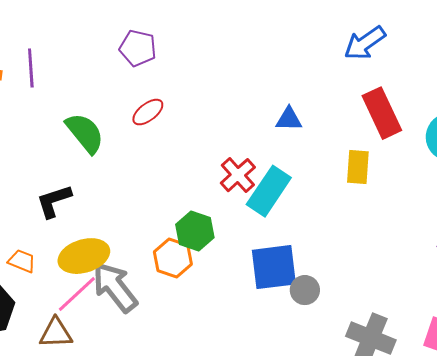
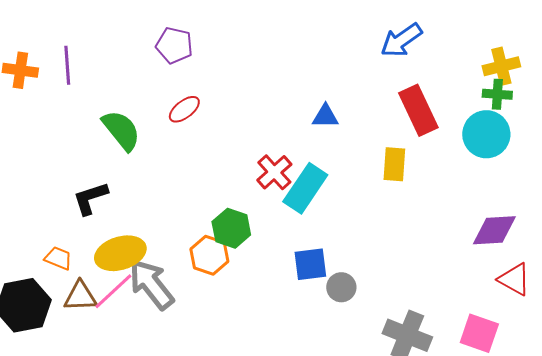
blue square: (274, 267) -> (310, 264), size x0.7
brown triangle: (56, 333) -> (80, 296), moved

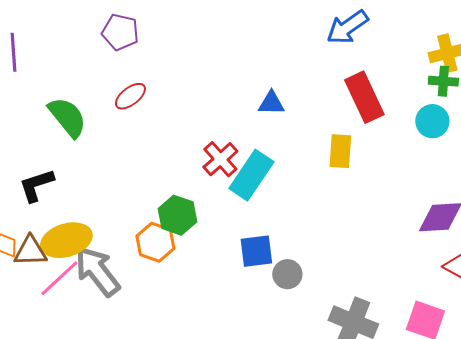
cyan circle: (486, 134) -> (432, 121), size x0.7
brown triangle: (80, 296) -> (30, 251), moved

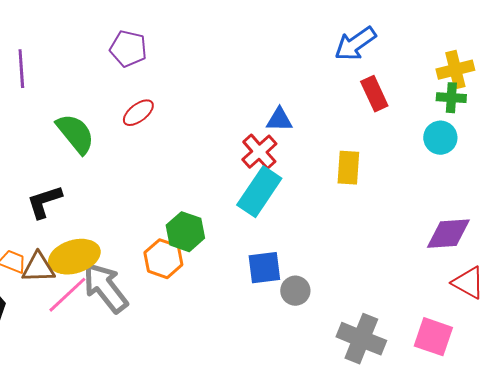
red rectangle: (364, 97) -> (374, 94), moved, size x0.7
red cross: (220, 159) -> (259, 152), moved

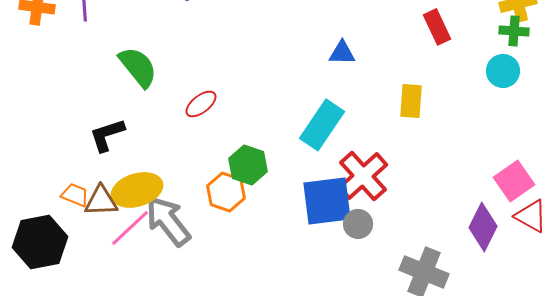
red ellipse: (138, 113) -> (201, 104), moved
red cross: (259, 152) -> (363, 176), moved, size x1.4
purple diamond: (448, 234) -> (483, 227), moved, turned -60
blue square: (264, 268) -> (327, 201), size x1.5
pink square: (433, 337) -> (514, 181), moved, turned 36

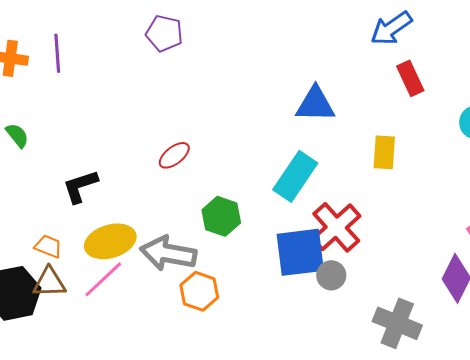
blue triangle: (342, 53) -> (315, 104), size x1.5
green semicircle: (138, 67) -> (17, 135), moved, size x0.6
orange hexagon: (226, 192) -> (199, 291), moved
brown triangle: (101, 201) -> (49, 282), moved
gray arrow: (168, 221) -> (168, 253), moved, turned -42

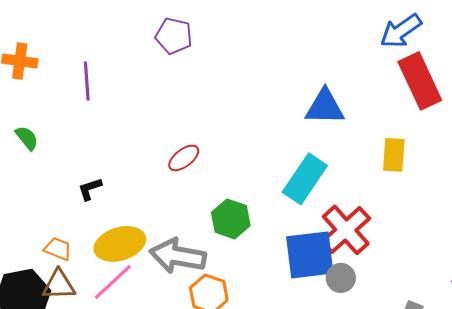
purple line: (57, 53) -> (87, 81), moved
red rectangle: (410, 78) -> (420, 81), size x1.6
black L-shape: (80, 186) -> (90, 189), size x0.7

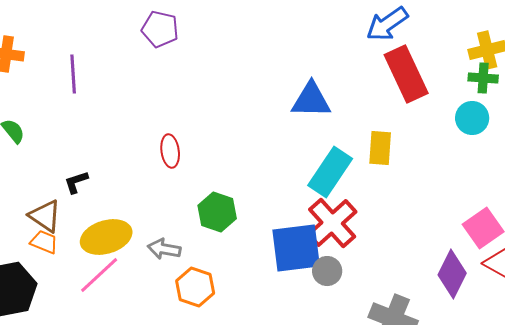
red ellipse: (184, 158) -> (170, 151), turned -60
cyan rectangle: (305, 179) -> (330, 172), moved
gray arrow: (178, 256) -> (164, 249), size x0.6
brown triangle: (59, 285) -> (45, 216), moved, turned 36

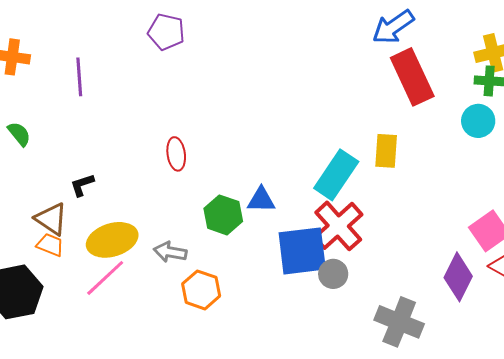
blue triangle: (311, 100) -> (261, 200), moved, size x0.7

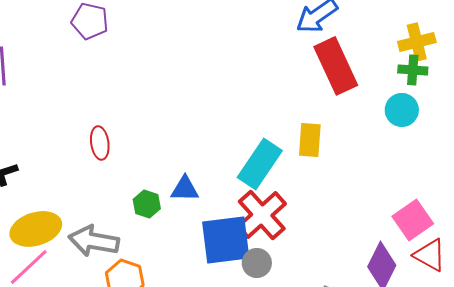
green hexagon: (223, 215) -> (147, 204), size x0.7
gray arrow: (170, 252) -> (94, 241), size x1.5

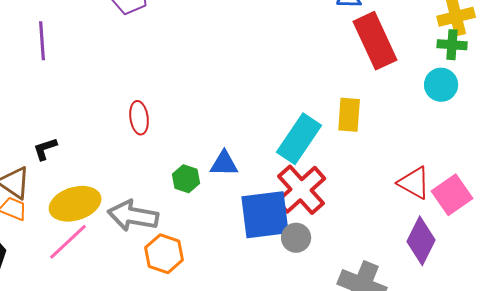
red triangle: (430, 255) -> (414, 183), moved

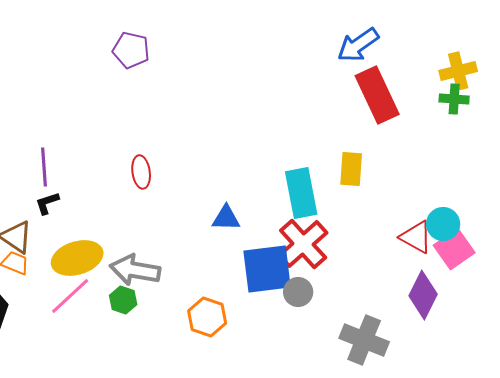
purple line: (42, 41) -> (44, 167), moved
cyan circle: (441, 85) -> (443, 224), moved
cyan rectangle: (299, 139) -> (301, 193), turned -45
green hexagon: (186, 179) -> (123, 300), moved
orange hexagon: (164, 254) -> (207, 317), moved

